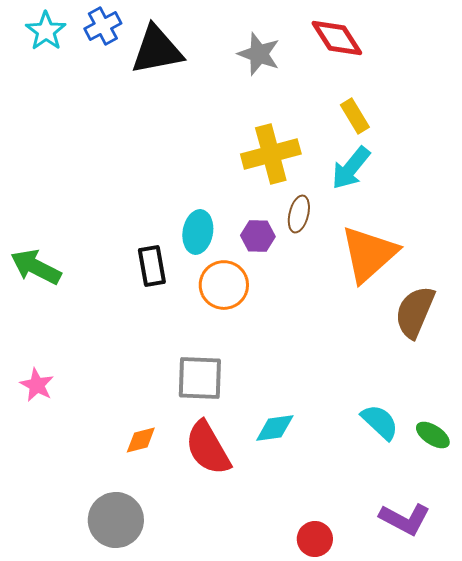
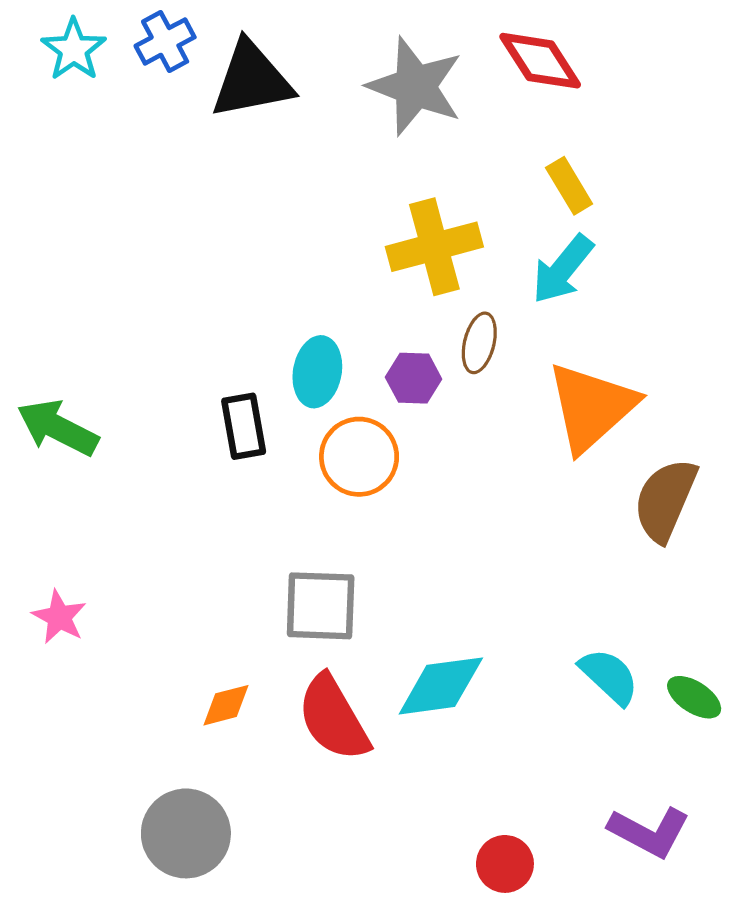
gray star: (259, 54) -> (415, 86), size x1.4
cyan diamond: (275, 428) -> (441, 686), size x1.4

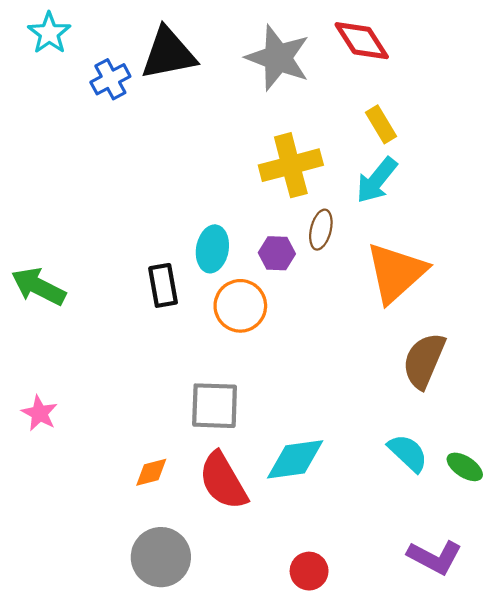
blue cross: (165, 41) -> (110, 79), moved
brown semicircle: (665, 500) -> (424, 361), moved
gray circle: (186, 833) -> (161, 557), moved
red circle: (505, 864) -> (309, 571), moved

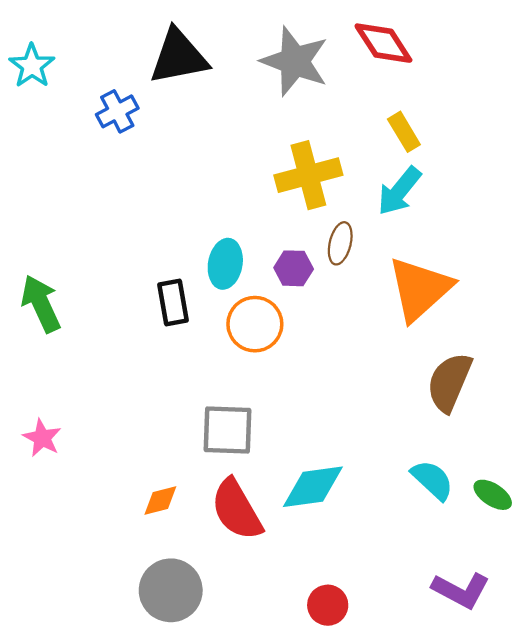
cyan star: (49, 33) -> (32, 66), moved
blue cross: (110, 79) -> (117, 111), moved
green arrow: (38, 287) -> (41, 304), turned 38

